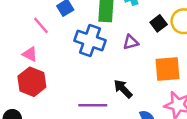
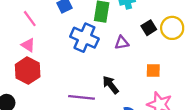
pink line: (41, 25) -> (30, 19), moved
orange square: (168, 69) -> (153, 70), size x0.6

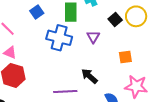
purple triangle: (122, 43) -> (93, 37), turned -40

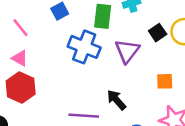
purple triangle: (93, 37) -> (127, 51), size x1.5

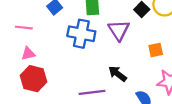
pink line: (21, 28) -> (24, 28), turned -35
pink triangle: (20, 58) -> (28, 54), turned -32

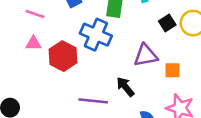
purple triangle: (119, 30) -> (146, 55), moved, turned 40
red hexagon: (34, 79) -> (63, 56), moved

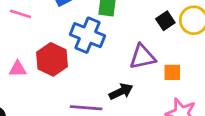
pink triangle: (33, 43) -> (18, 69), moved
black arrow: (125, 87) -> (121, 92), turned 105

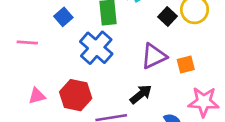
blue cross: (88, 35) -> (96, 48), turned 32
red hexagon: (52, 59) -> (76, 95), moved

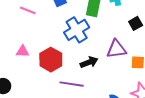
black arrow: (141, 94) -> (89, 62), moved

